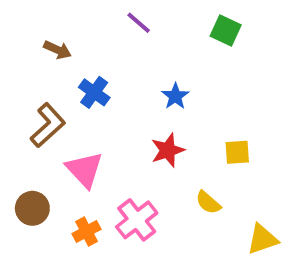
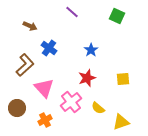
yellow semicircle: (208, 202) -> (98, 108), moved
pink cross: (137, 220) -> (71, 102), moved
yellow triangle: (262, 239) -> (121, 122), moved

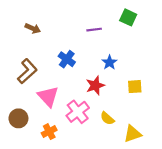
purple line: (72, 12) -> (94, 30), moved, turned -48
blue cross: (49, 48) -> (67, 59), moved
blue star: (91, 50) -> (110, 62), moved

